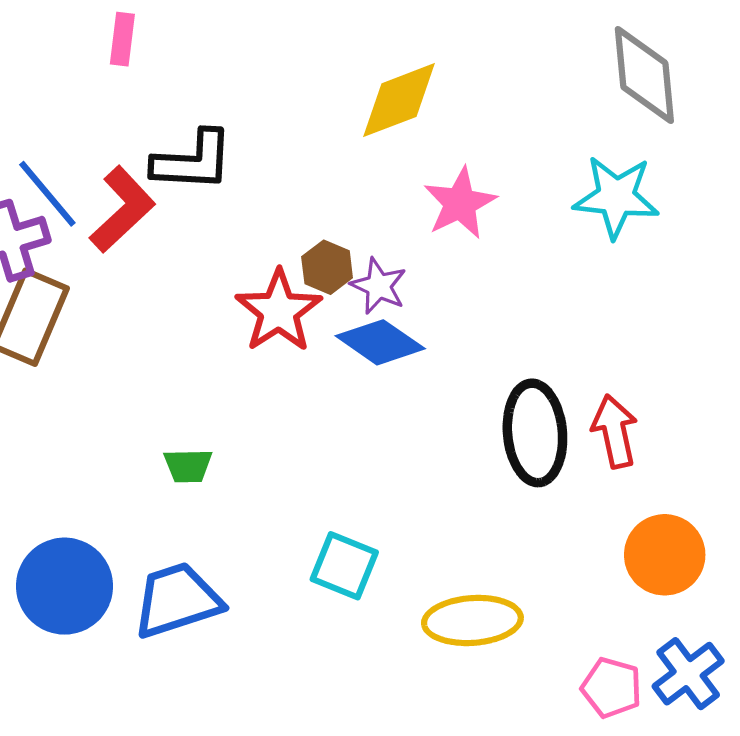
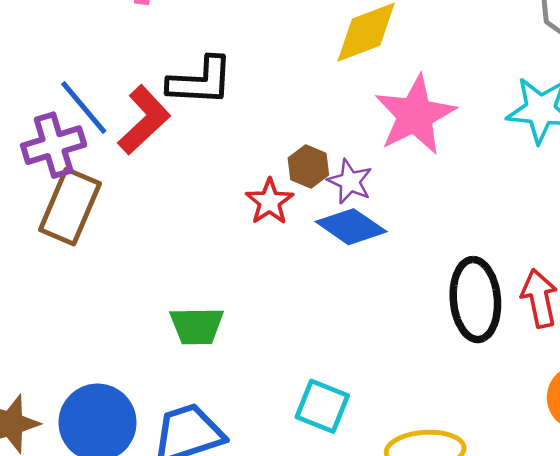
pink star: (460, 203) -> (415, 115), size x1.4
red star: (279, 311) -> (269, 202), size x0.7
green trapezoid: (188, 466) -> (197, 326), size x1.4

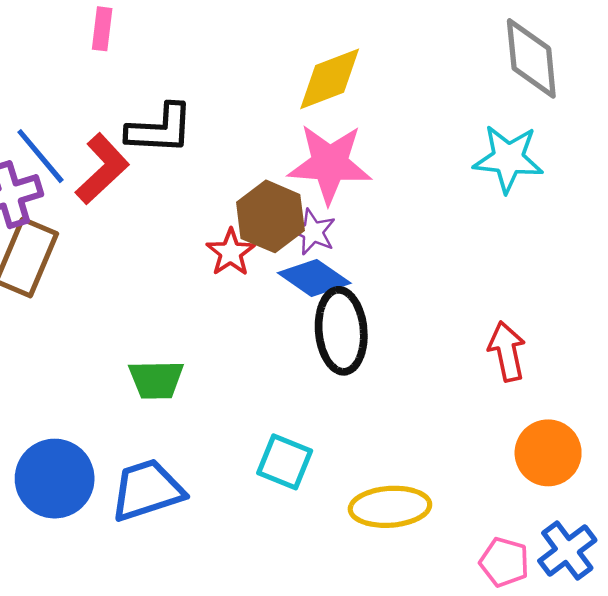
pink star: (415, 115) -> (330, 164), moved, turned 30
brown hexagon: (308, 166) -> (270, 216), size x1.6
black ellipse: (475, 300) -> (341, 331), moved

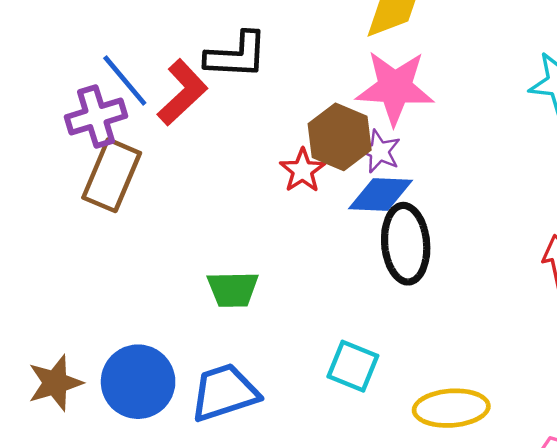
blue diamond: (314, 278) -> (380, 195), turned -32

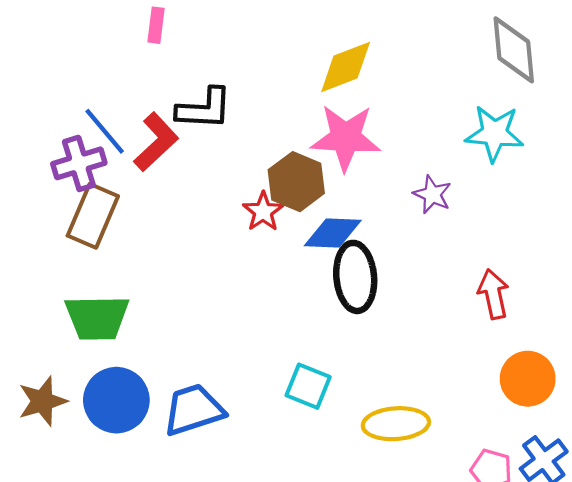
purple star: (379, 151) -> (432, 194), moved
green trapezoid: (233, 289) -> (97, 318), moved, size x1.4

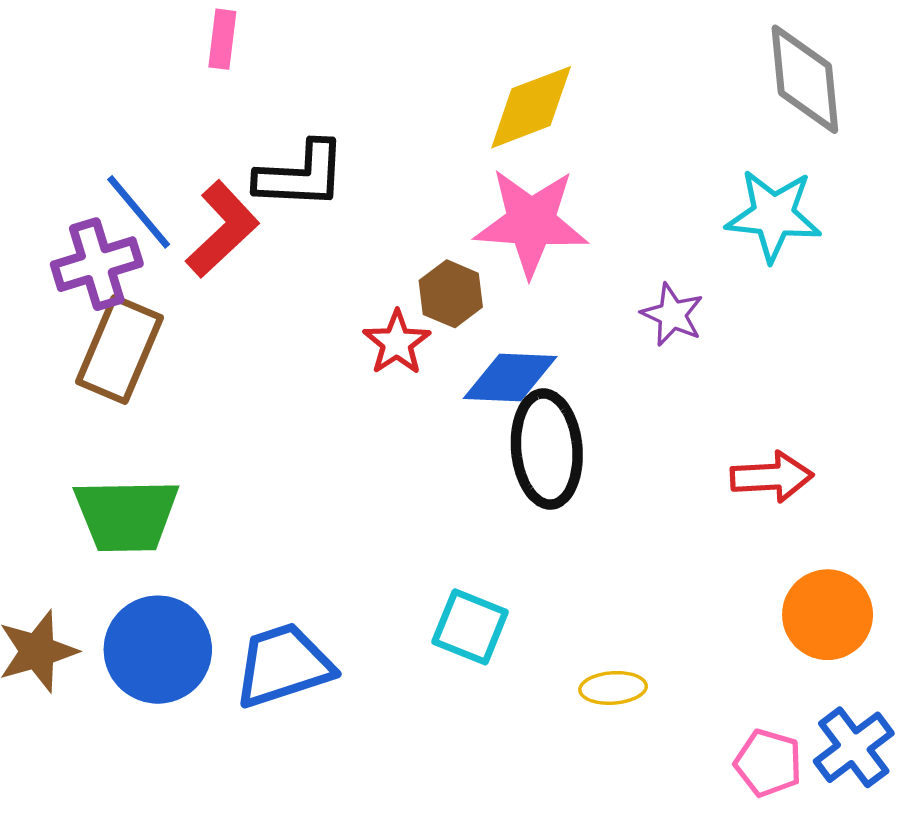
brown hexagon: (296, 182) -> (451, 294), size x0.7
red arrow: (493, 294) -> (772, 477), turned 99
yellow ellipse: (396, 424) -> (613, 688), size x0.6

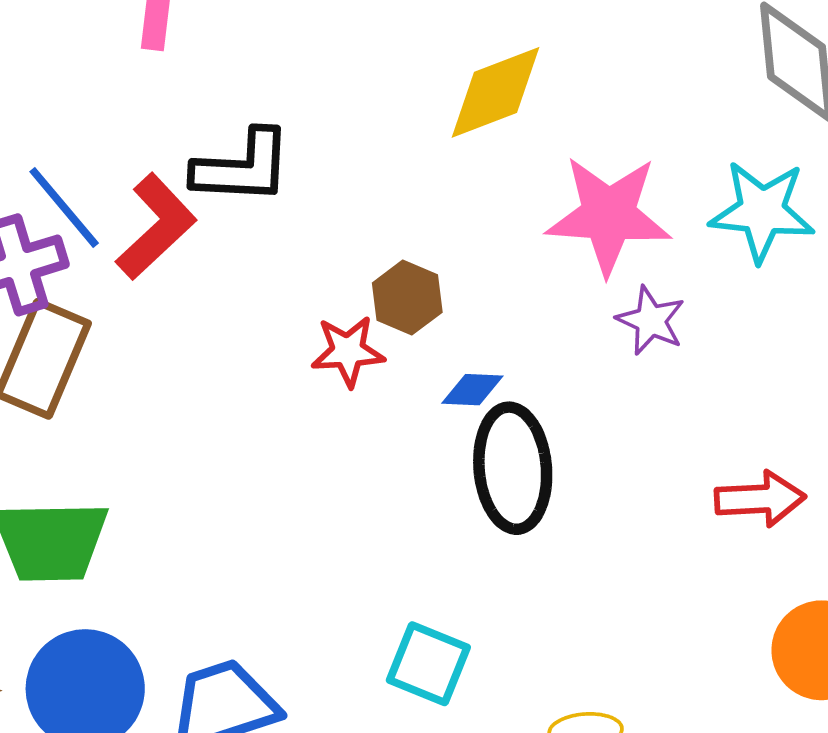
pink star: (531, 222) -> (609, 215), moved
red star: (397, 343) -> (348, 351), turned 30
blue diamond: (510, 377) -> (472, 390), size x0.6

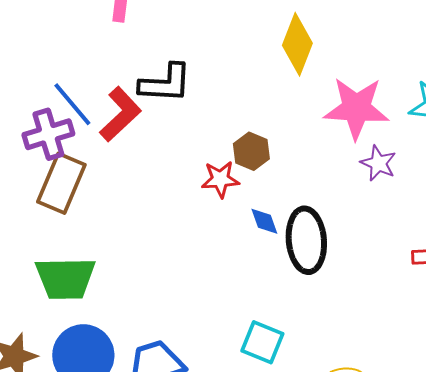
yellow diamond: (495, 92) -> (297, 44), turned -48
blue diamond: (472, 390) -> (264, 221), moved, turned 68

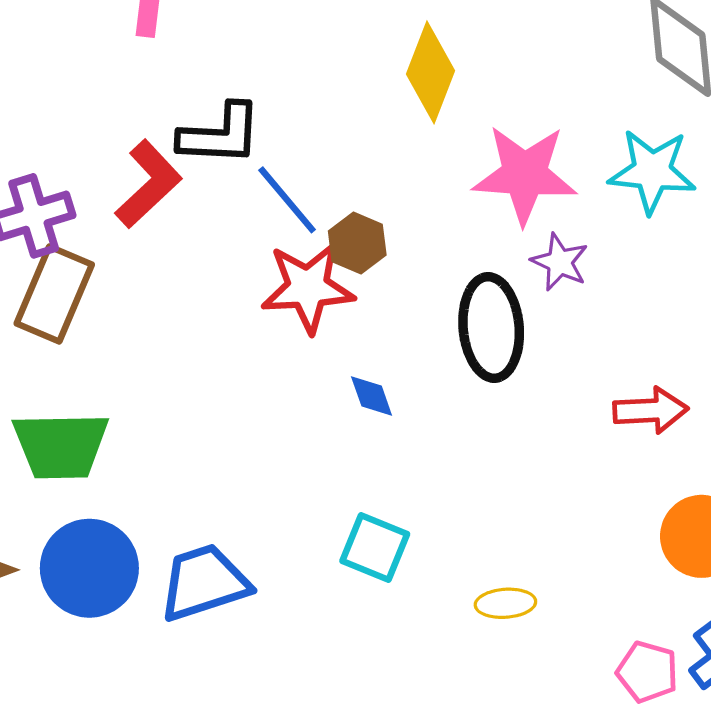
blue line: (72, 104) -> (287, 200), moved
red star: (220, 179) -> (308, 288), size x1.5
blue diamond: (264, 221) -> (372, 396), moved
black ellipse: (306, 240) -> (491, 327), moved

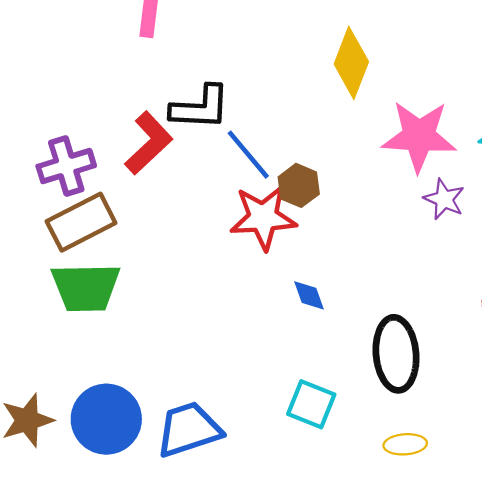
brown rectangle: (54, 294) -> (81, 222), turned 40
black ellipse: (491, 327) -> (396, 354), moved
green trapezoid: (61, 445) -> (86, 287), moved

